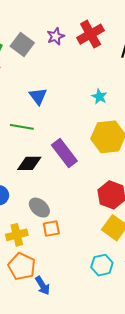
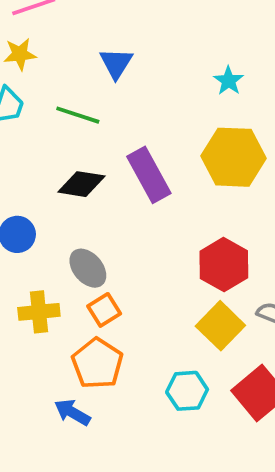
orange square: (51, 229) -> (104, 310), turned -30
orange pentagon: (22, 266) -> (97, 363), moved
blue arrow: (43, 286) -> (72, 412), turned 144

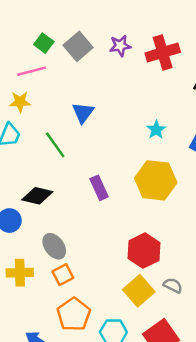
green line: (78, 115) -> (55, 145), turned 32
purple rectangle: (149, 175) -> (99, 188), size x0.7
black diamond: (81, 184) -> (37, 196), moved
orange pentagon: (97, 363) -> (74, 314), moved

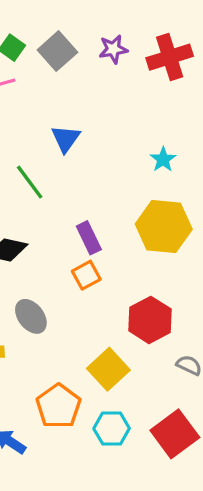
orange square: (63, 275) -> (86, 275), moved
yellow square: (139, 291) -> (108, 369), moved

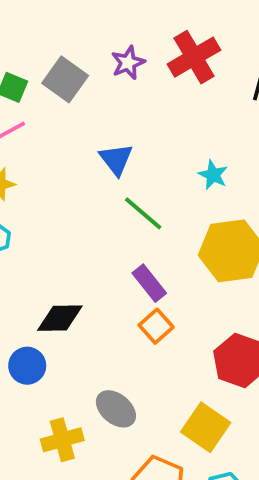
blue triangle: (66, 139) -> (116, 159), moved
green line: (30, 182) -> (143, 213), moved
gray ellipse: (31, 316) -> (116, 409), moved

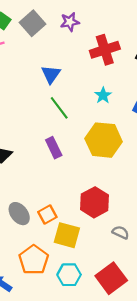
red cross: (194, 57) -> (105, 50), moved
orange square: (156, 326) -> (47, 215), moved
yellow square: (206, 427) -> (67, 235), turned -32

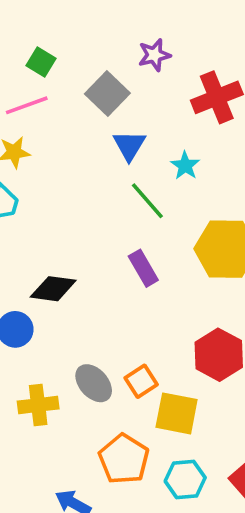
gray square: (33, 23) -> (107, 94), moved
cyan star: (103, 95) -> (185, 166), moved

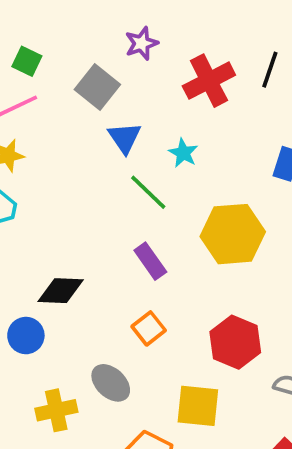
orange square: (141, 381) -> (149, 328), moved

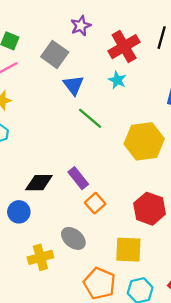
cyan star: (183, 153) -> (117, 80), moved
purple rectangle: (150, 261) -> (78, 178), moved

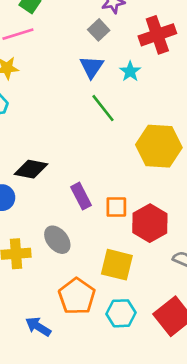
gray square: (55, 54) -> (99, 30), moved, size x0.7
cyan star: (117, 80) -> (130, 71), moved
purple rectangle: (78, 178) -> (81, 196), moved
orange square: (95, 203) -> (116, 207), moved, turned 30

